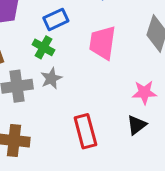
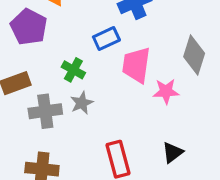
blue rectangle: (56, 19) -> (106, 38), moved
pink star: (144, 92) -> (166, 91), moved

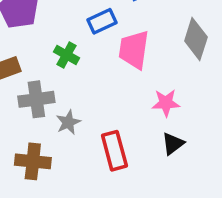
pink star: (166, 91) -> (166, 103), moved
gray star: (82, 103) -> (68, 122), moved

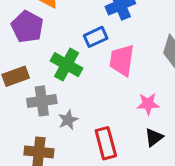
green cross: (67, 55) -> (67, 65), size x1.5

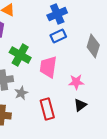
blue rectangle: (96, 37) -> (58, 36), moved
pink trapezoid: (122, 60) -> (48, 67), moved

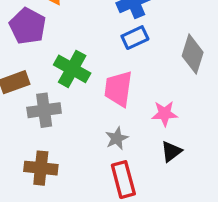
gray star: (21, 93) -> (117, 138), moved
red rectangle: (47, 109) -> (123, 180), moved

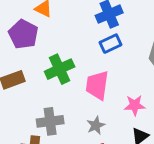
green cross: (72, 69) -> (60, 69), turned 36
gray cross: (44, 110) -> (50, 121), moved

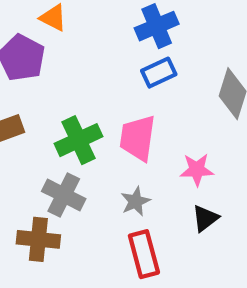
green cross: (60, 69) -> (78, 140), moved
gray cross: (50, 121) -> (64, 195), turned 35

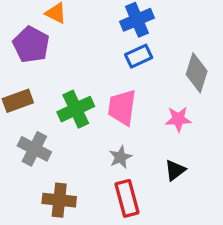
pink star: (197, 170) -> (178, 119), moved
gray cross: (64, 195) -> (34, 149), moved
brown cross: (38, 239) -> (59, 200), moved

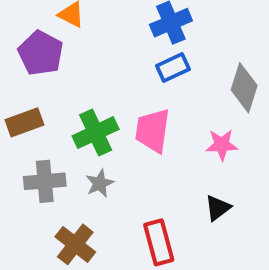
gray cross: (34, 149) -> (45, 181), turned -32
gray star: (120, 157) -> (100, 183), moved
brown cross: (59, 200) -> (75, 244), turned 32

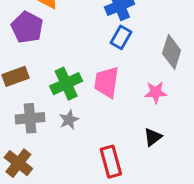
blue rectangle: (173, 67) -> (121, 37), turned -35
brown cross: (75, 244) -> (18, 163), moved

